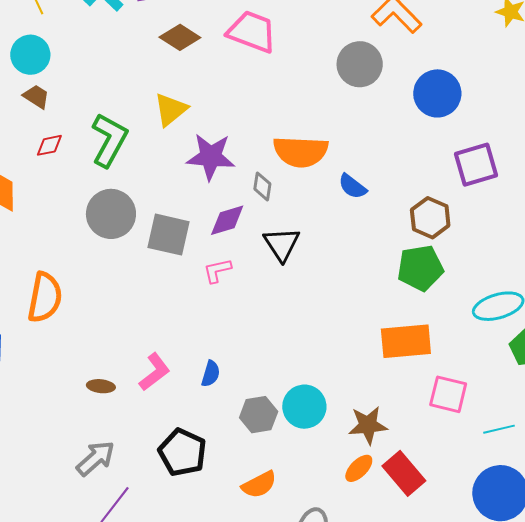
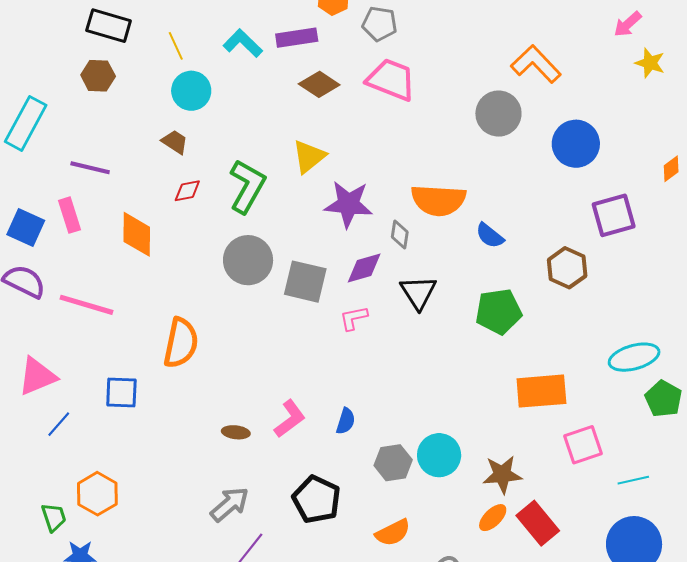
cyan circle: (30, 55) -> (191, 91), moved
green pentagon: (420, 268) -> (499, 312), moved
pink square: (448, 394) -> (583, 445), turned -33

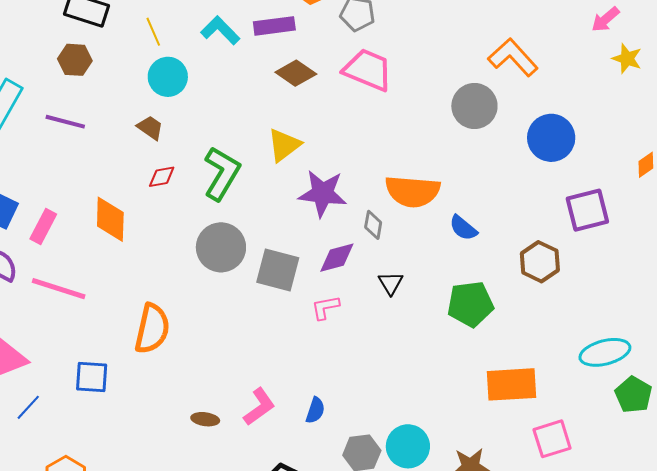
purple line: (90, 168) -> (65, 122), moved
pink rectangle: (70, 215) -> (43, 226), moved, turned 44
black triangle: (418, 292) -> (391, 283), size x0.7

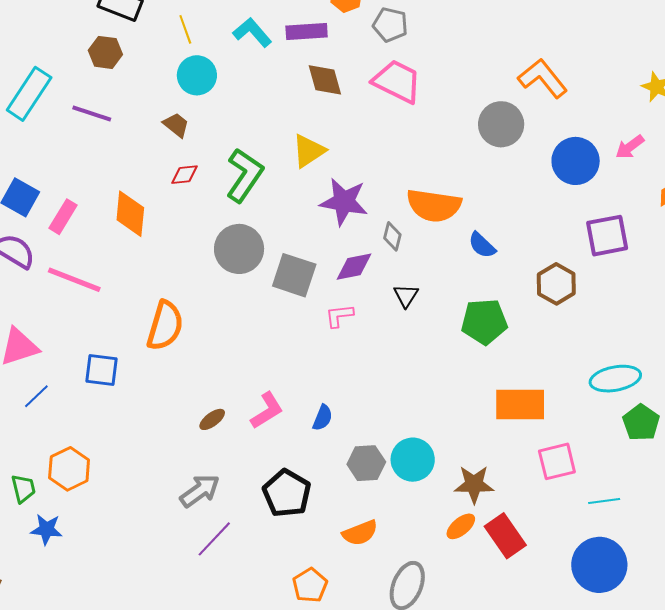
pink arrow: (605, 19) -> (630, 147), moved
brown diamond: (296, 73) -> (325, 80), turned 36
brown ellipse: (205, 419) -> (212, 419), turned -48

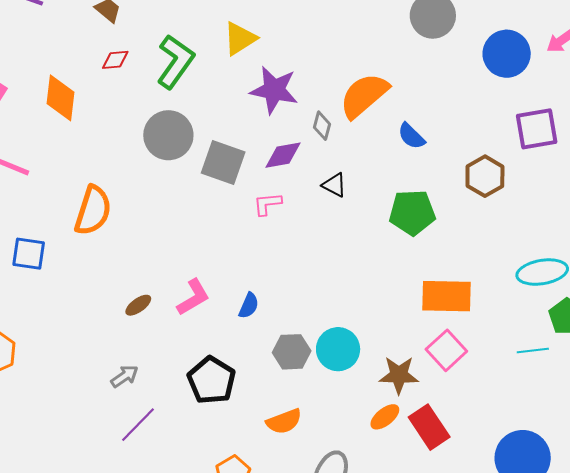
orange semicircle: (434, 205) -> (364, 95), turned 130
black triangle: (406, 296) -> (334, 185), turned -36
pink square: (557, 461) -> (446, 350), moved, turned -30
gray arrow: (200, 491) -> (125, 376), size x0.7
cyan line: (604, 501) -> (533, 350), moved

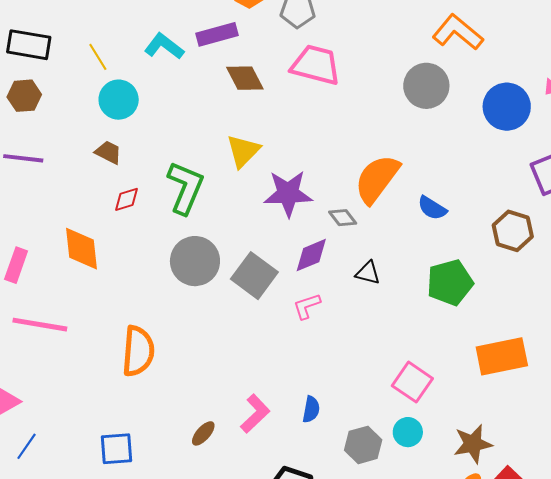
gray diamond: (322, 126) -> (343, 218), turned -40
gray square: (223, 163) -> (254, 276), turned 30
blue square: (29, 254) -> (117, 449), moved
cyan circle: (338, 349) -> (408, 432), size x0.7
pink square: (446, 350) -> (412, 382), moved

